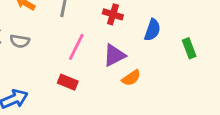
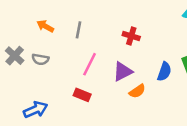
red cross: (113, 14) -> (131, 36), moved
blue semicircle: (152, 30) -> (164, 72), moved

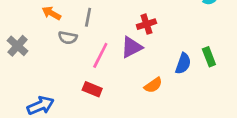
red cross: (131, 36) -> (146, 24), turned -35
gray semicircle: (40, 59) -> (68, 38), moved
purple triangle: (123, 72) -> (132, 47), moved

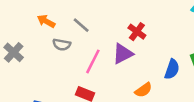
gray line: (88, 17) -> (81, 25), turned -60
red cross: (146, 24) -> (137, 32), turned -36

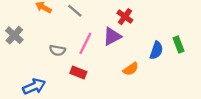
gray semicircle: (62, 45) -> (57, 50), moved

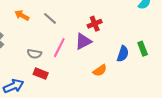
red cross: (125, 17) -> (95, 24), turned 32
red rectangle: (78, 72) -> (41, 74), moved

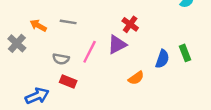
orange arrow: (22, 15) -> (38, 25), moved
gray line: (50, 18) -> (68, 22), moved, turned -32
red cross: (95, 24) -> (130, 24), turned -32

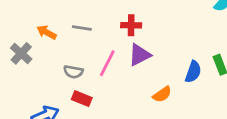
red cross: (130, 24) -> (131, 25), moved, turned -35

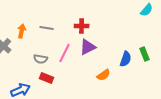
orange arrow: (47, 32) -> (22, 31), turned 72

